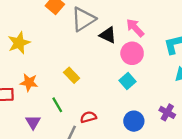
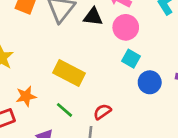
yellow rectangle: (72, 75) -> (69, 73), size x1.6
blue circle: (134, 121) -> (150, 82), moved

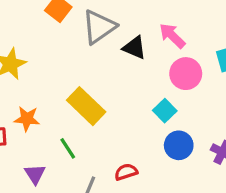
pink circle: (126, 27) -> (186, 74), moved
red semicircle: (102, 112) -> (126, 172), moved

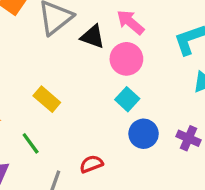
pink circle: (186, 74) -> (126, 59), moved
yellow rectangle: (86, 106) -> (47, 99), size x0.7

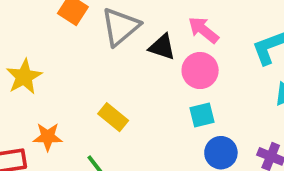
cyan square: (127, 99) -> (202, 115), turned 35

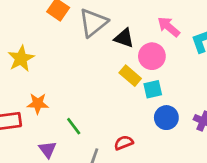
pink arrow: (203, 30) -> (169, 27), moved
yellow rectangle: (113, 117) -> (130, 76), moved

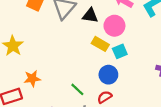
blue circle: (166, 118) -> (108, 75), moved
green line: (74, 126) -> (77, 89), moved

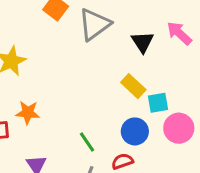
black triangle: (90, 16) -> (143, 42), moved, turned 35
pink circle: (114, 26) -> (179, 128), moved

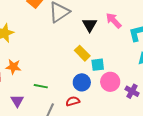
green line: (87, 142) -> (41, 86), moved, turned -48

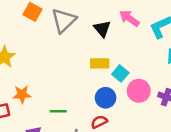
yellow rectangle: (82, 53) -> (100, 63), turned -35
cyan square: (98, 65) -> (120, 73), turned -32

